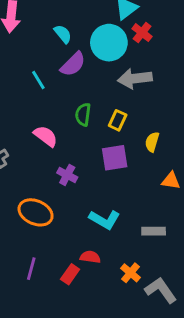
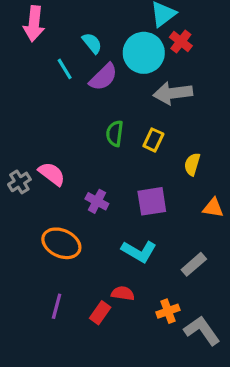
cyan line: (38, 80) -> (65, 69), moved
pink semicircle: (46, 136) -> (52, 174), moved
purple square: (115, 158) -> (152, 201), moved
gray rectangle: (154, 231) -> (194, 264), turned -40
orange cross: (131, 273) -> (168, 311), turned 30

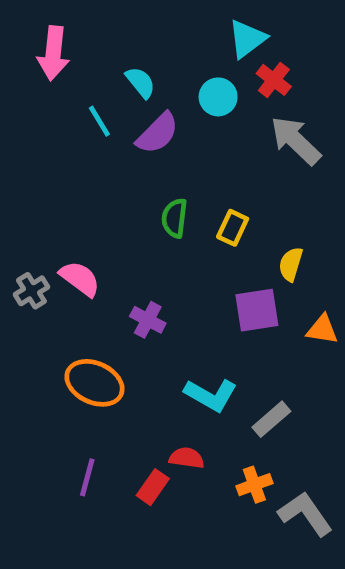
cyan circle: (144, 53) -> (218, 97), size x0.6
gray arrow: (173, 93) -> (296, 141), moved, turned 51
purple square: (152, 201) -> (257, 310), moved
gray rectangle: (194, 264) -> (271, 419), moved

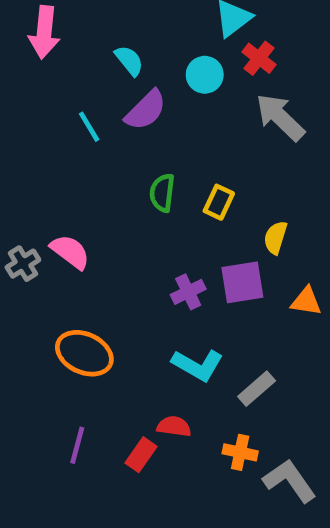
cyan line: (99, 121) -> (89, 127), moved
purple cross: (148, 320) -> (188, 292), moved, turned 36
orange cross: (254, 485) -> (240, 452), turned 32

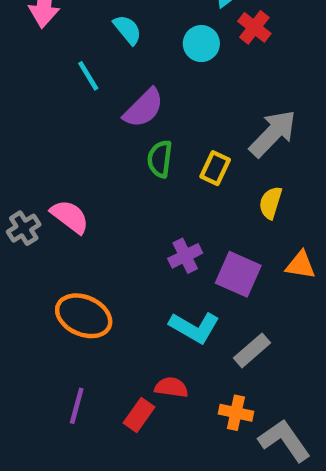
purple semicircle: (146, 110) -> (144, 108), moved
gray arrow: (280, 117) -> (273, 134), moved, turned 90
cyan line: (89, 127) -> (88, 76), moved
purple square: (242, 282) -> (238, 274), moved, turned 33

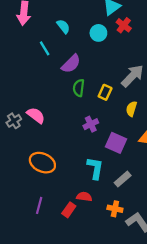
purple cross: (185, 256) -> (91, 124), moved
cyan L-shape: (194, 327) -> (95, 168), turned -110

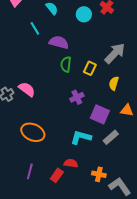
purple semicircle: (71, 64) -> (59, 42), turned -120
cyan L-shape: (95, 168) -> (81, 137), turned -85
gray rectangle: (123, 179) -> (111, 137), moved

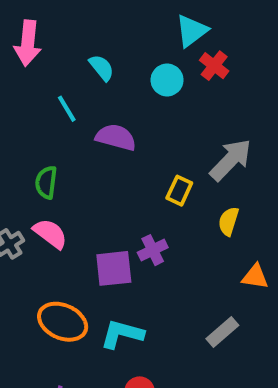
green semicircle: (66, 64) -> (46, 182), moved
purple square: (100, 114) -> (114, 268), moved, turned -30
cyan L-shape: (81, 137) -> (122, 334), moved

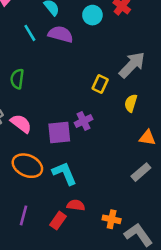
purple semicircle: (116, 137) -> (61, 34), moved
pink semicircle: (50, 234) -> (21, 124), moved
gray rectangle: (222, 332) -> (141, 172), moved
cyan L-shape: (122, 334) -> (64, 173), turned 52

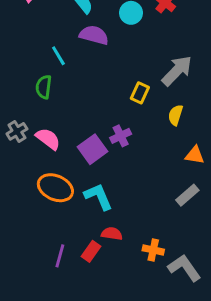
cyan line: (30, 33) -> (58, 56), moved
purple square: (59, 132) -> (92, 149), turned -30
purple line: (24, 215) -> (60, 256), moved

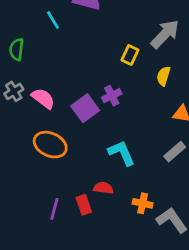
green semicircle: (44, 87) -> (17, 49), moved
cyan L-shape: (98, 197) -> (122, 153), moved
red rectangle: (91, 251) -> (84, 205), turned -54

